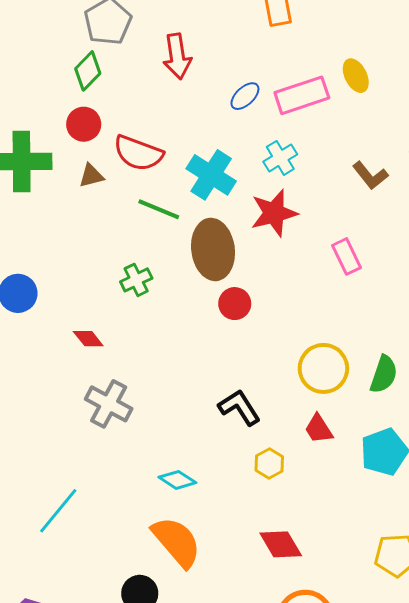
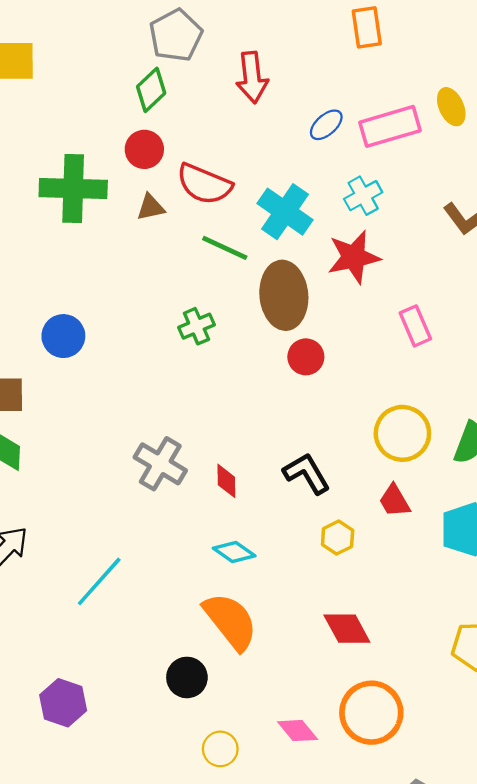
pink rectangle: (347, 256) -> (415, 326), moved
red diamond: (88, 339) -> (226, 481), moved, turned 36

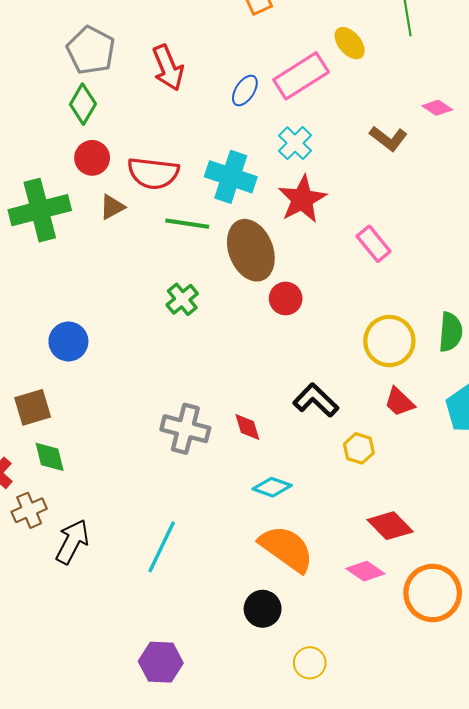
pink diamond: (298, 731) -> (365, 571), moved

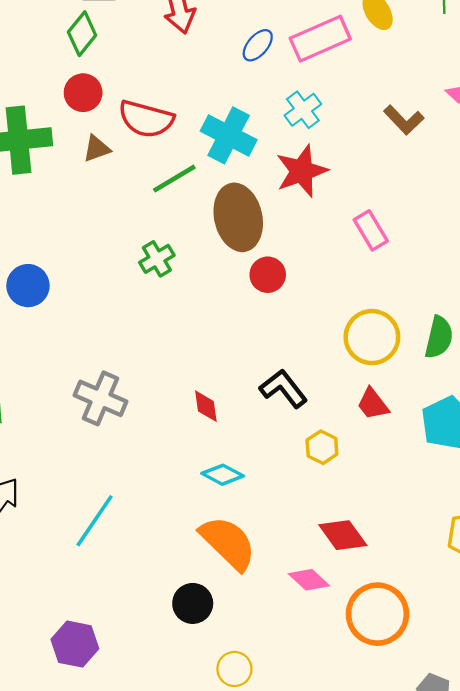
green line: (187, 224) -> (174, 179), turned -48
gray cross: (185, 429) -> (101, 398), moved

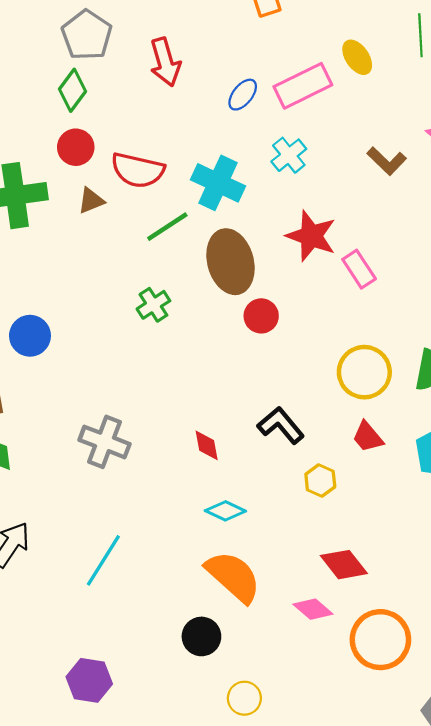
red star: (302, 171) -> (311, 236), moved, turned -30

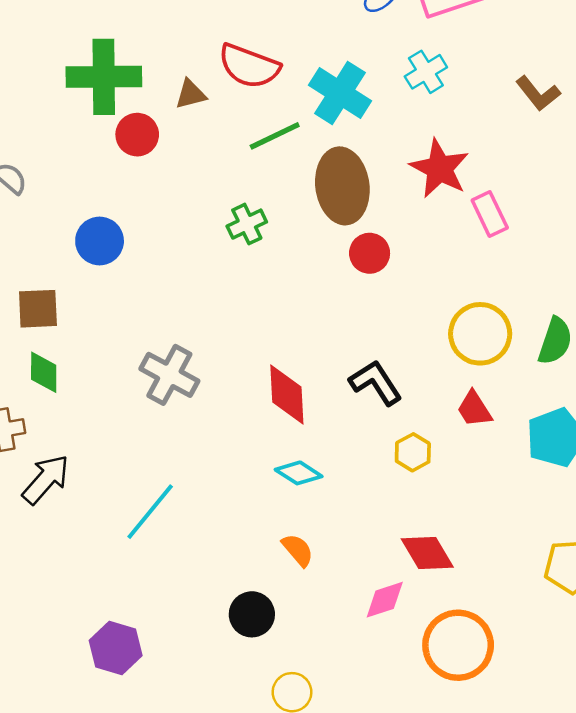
red circle: (76, 147) -> (137, 135), moved
red diamond: (207, 445) -> (287, 394), size x1.6
orange semicircle: (233, 577) -> (298, 550), size x0.5
pink diamond: (313, 609) -> (385, 600), turned -66

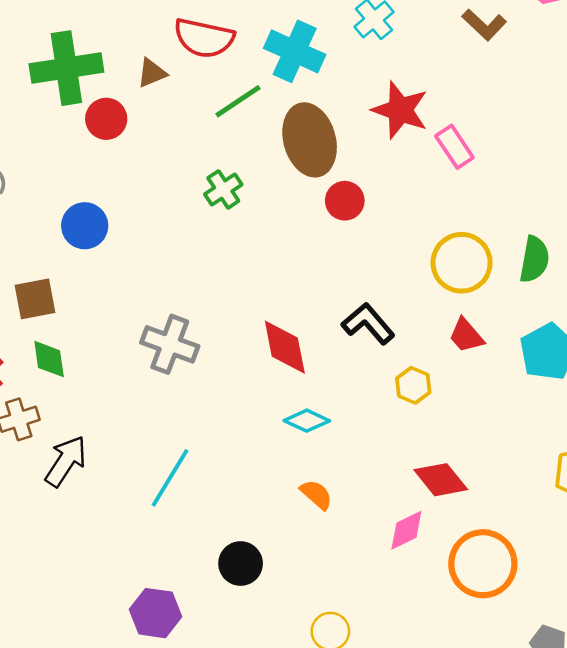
black circle: (252, 614) -> (241, 564), moved

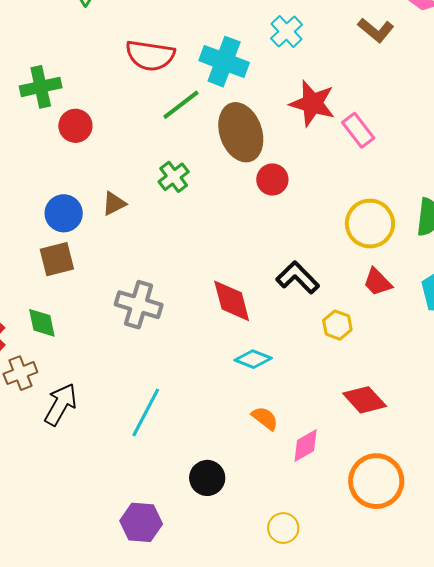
green cross: (66, 68) -> (41, 87), size x0.7
brown triangle: (152, 73) -> (114, 204), moved
brown square: (35, 299) -> (57, 259), moved
pink diamond: (406, 530) -> (306, 446), moved
orange circle: (483, 564) -> (376, 481), moved

